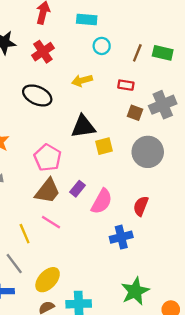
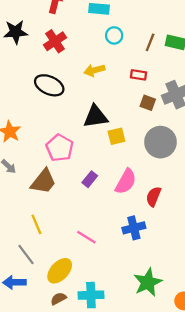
brown trapezoid: (48, 191) -> (43, 182), moved
pink semicircle: (102, 201) -> (126, 182), moved
pink line: (51, 222) -> (86, 237), moved

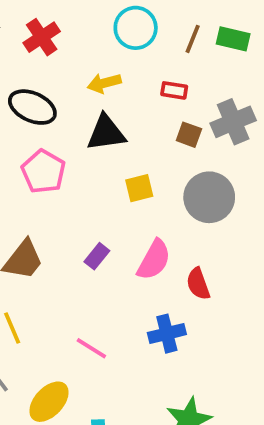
cyan circle: (114, 35) -> (136, 28), size x1.5
black triangle: (96, 117) -> (106, 133), moved
pink pentagon: (60, 148) -> (43, 171), moved
red semicircle: (154, 197) -> (198, 284), turned -42

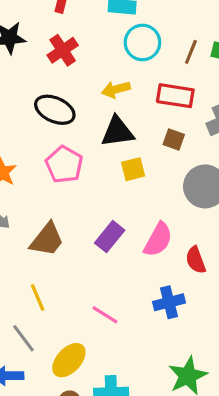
red rectangle: (174, 90) -> (175, 96), size x1.6
brown square: (189, 135) -> (174, 139), moved
yellow square: (139, 188) -> (133, 169), moved
purple rectangle: (97, 256) -> (110, 237), size x1.4

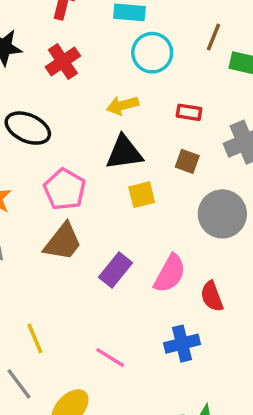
brown line: (191, 52) -> (214, 37), moved
red rectangle: (175, 96) -> (189, 112), size x0.6
black ellipse: (55, 110) -> (28, 128), moved
brown trapezoid: (47, 240) -> (63, 242), moved

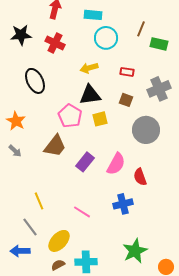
red cross: (63, 61) -> (55, 43), turned -30
black ellipse: (28, 128) -> (35, 81), turned 40
pink pentagon: (65, 189) -> (70, 116), moved

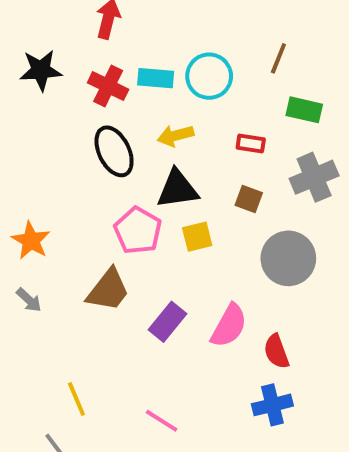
cyan rectangle: (93, 15) -> (156, 78), moved
green rectangle: (159, 44) -> (304, 110), moved
black ellipse: (35, 81) -> (114, 151), moved
blue cross: (123, 204) -> (272, 405), moved

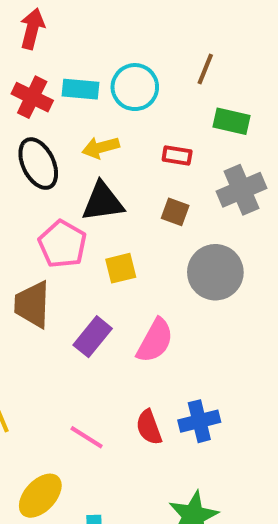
yellow square: (197, 237) -> (121, 268), moved
brown trapezoid: (108, 290) -> (32, 304), turned 144
red semicircle: (276, 351) -> (149, 427), moved

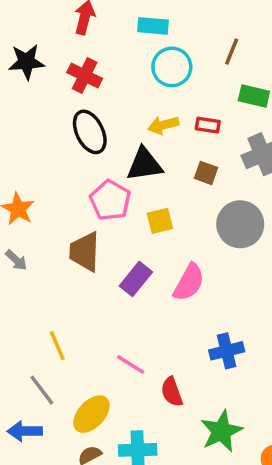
cyan rectangle: (81, 89) -> (153, 26), moved
yellow arrow: (101, 147) -> (163, 125), moved
red semicircle: (149, 427) -> (172, 392), moved

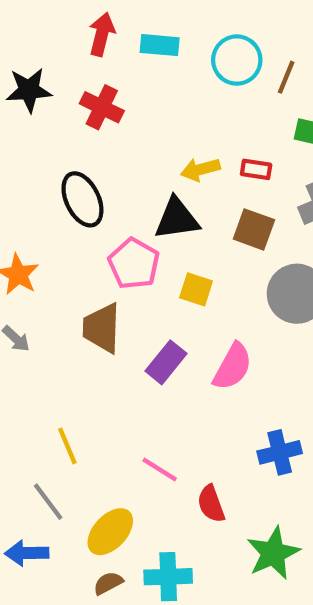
cyan rectangle: (153, 26) -> (160, 45), moved
cyan circle: (172, 67) -> (237, 60), moved
black ellipse: (90, 132) -> (82, 199), moved
brown square: (206, 173) -> (254, 229), size x1.4
yellow square: (160, 221) -> (196, 289), turned 32

